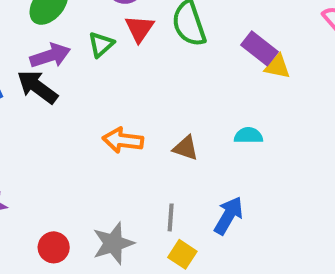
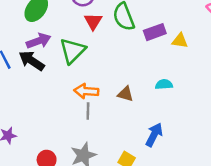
green triangle: (101, 44) -> (73, 51), moved, size x1.6
purple rectangle: (260, 48) -> (155, 32), moved, turned -55
gray line: (171, 217) -> (88, 111), moved

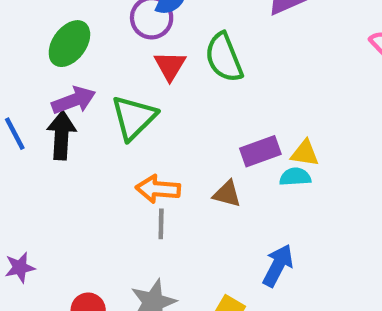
purple rectangle: (155, 32) -> (260, 151), moved
yellow triangle: (180, 41) -> (305, 153), moved
black arrow: (32, 61) -> (61, 135), turned 60

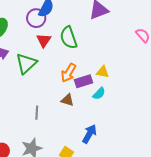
yellow triangle: (305, 153) -> (103, 72), moved
cyan semicircle: (295, 177) -> (99, 94), turned 136
orange arrow: (158, 189) -> (69, 73), moved, turned -66

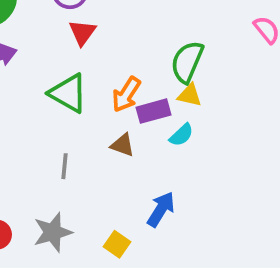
green semicircle: (69, 38) -> (187, 62), moved, turned 40
green triangle: (26, 63) -> (68, 93), moved, turned -50

